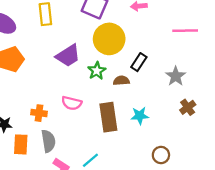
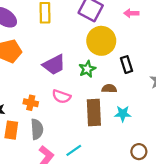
purple trapezoid: (68, 56) -> (54, 65), moved
black rectangle: (139, 62) -> (127, 65), turned -56
brown semicircle: (121, 81) -> (109, 89), moved

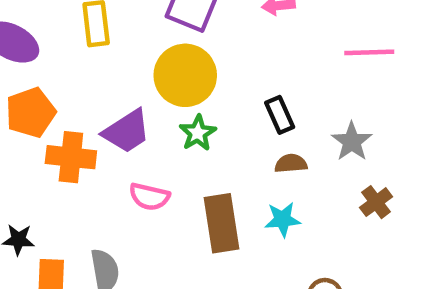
yellow circle: (101, 41) -> (185, 75), moved
brown semicircle: (109, 89) -> (291, 164), moved
orange cross: (31, 103) -> (71, 157), moved, size x1.5

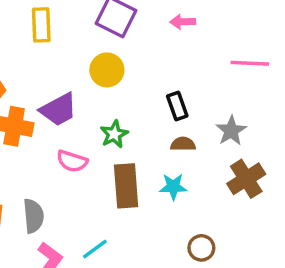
yellow circle: (185, 75) -> (107, 70), size x0.7
green star: (198, 133) -> (114, 134), moved
brown cross: (376, 202) -> (246, 179), size x1.5

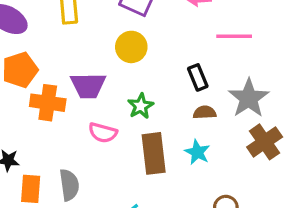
pink line: (250, 63) -> (234, 36), moved
purple trapezoid: (59, 110) -> (88, 85), turned 30
gray star: (231, 131) -> (249, 98), size x1.4
cyan star: (173, 187) -> (197, 152), turned 30

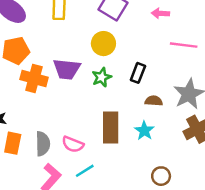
black rectangle: (198, 77) -> (138, 73), moved, turned 36
green star: (141, 106) -> (102, 77), moved
pink semicircle: (103, 133) -> (73, 144), moved

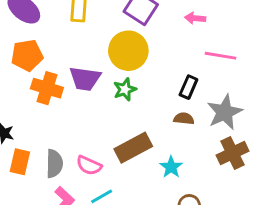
yellow circle: (103, 44) -> (128, 51), size x1.4
black rectangle: (138, 73) -> (188, 87), moved
brown rectangle: (111, 128) -> (133, 148), turned 60
cyan star: (144, 131) -> (171, 167), moved

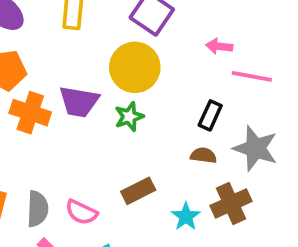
pink arrow: (195, 18) -> (219, 46), moved
gray star: (225, 112) -> (255, 148), turned -30
brown rectangle: (133, 148) -> (138, 191), size x0.7
brown cross: (233, 153) -> (231, 203), moved

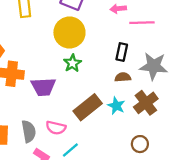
purple trapezoid: (79, 102) -> (43, 87), moved
brown rectangle: (138, 191) -> (88, 107), size x1.4
cyan star: (186, 217) -> (116, 106), moved

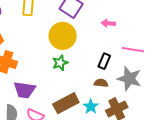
pink line: (142, 23) -> (133, 50), moved
purple trapezoid: (43, 87) -> (25, 90), moved

